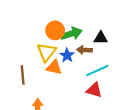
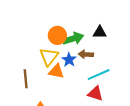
black triangle: (101, 38) -> (100, 32), moved

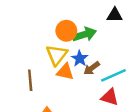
black triangle: (100, 32) -> (115, 15), moved
brown arrow: (86, 54) -> (92, 68), moved, turned -40

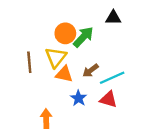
green arrow: (84, 34) -> (83, 37), turned -30
blue star: (80, 59) -> (79, 98), moved
brown line: (30, 80) -> (29, 62), moved

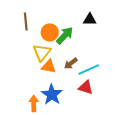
brown line: (29, 62) -> (26, 21), moved
blue star: (79, 98) -> (52, 94), moved, size x1.5

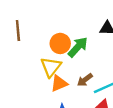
brown line: (26, 21) -> (18, 31), moved
orange triangle: (49, 66) -> (59, 83), turned -35

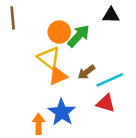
yellow triangle: (51, 67) -> (49, 58), turned -30

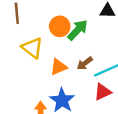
yellow triangle: (49, 58) -> (32, 48), moved
red triangle: (106, 103) -> (103, 92), turned -42

